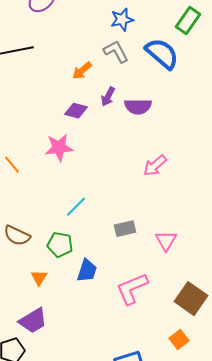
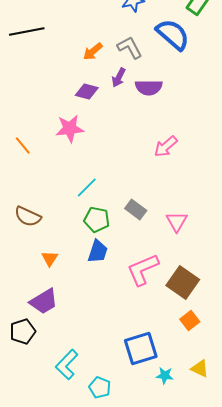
gray L-shape: (116, 52) -> (130, 48), moved
gray rectangle: (125, 229) -> (136, 210), turned 50
green pentagon: (60, 245) -> (97, 220), moved
brown square: (191, 299) -> (183, 282), moved

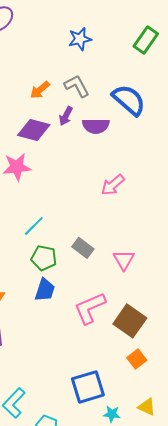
blue semicircle: (173, 34) -> (129, 100), moved
purple diamond: (87, 92) -> (34, 130), size x1.4

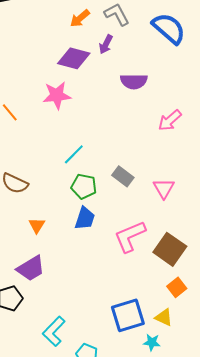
purple semicircle: (96, 126) -> (134, 81), moved
pink arrow: (113, 185) -> (170, 120), moved
yellow triangle: (147, 407) -> (164, 317), moved

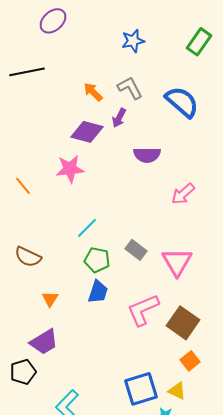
orange arrow: (80, 18) -> (93, 92), turned 85
pink triangle: (164, 188) -> (177, 262), size x1.4

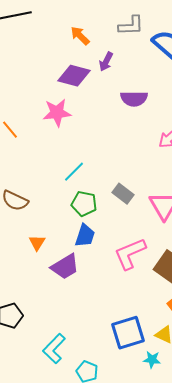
gray L-shape: (130, 88) -> (131, 26), moved, turned 116
purple trapezoid: (44, 342) -> (65, 267), moved

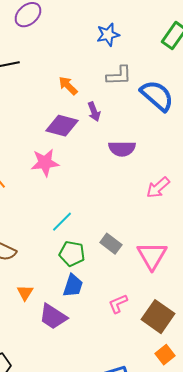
purple arrow: (106, 62) -> (94, 112), turned -48
pink L-shape: (130, 254) -> (118, 304), size x0.6
purple trapezoid: (65, 267) -> (53, 317), turned 64

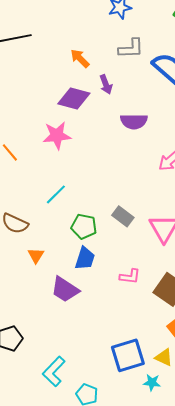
cyan line: (62, 222) -> (56, 194), moved
orange triangle: (25, 293) -> (36, 255), moved
pink L-shape: (118, 304) -> (130, 276), turned -150

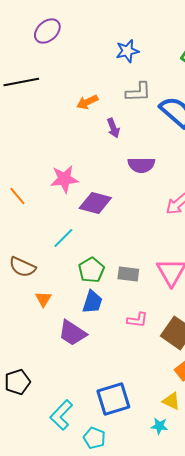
orange arrow: (80, 58) -> (87, 102), turned -70
purple diamond: (74, 98) -> (95, 203), moved
gray rectangle: (123, 216) -> (128, 274), moved, turned -30
green pentagon: (84, 226) -> (91, 270), turned 30
blue square: (128, 355) -> (113, 399), moved

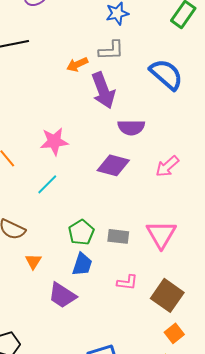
gray L-shape: (138, 92) -> (111, 50), moved
purple arrow: (113, 128) -> (103, 90), size x1.8
purple diamond: (95, 203) -> (113, 165), moved
cyan line: (63, 238) -> (47, 184), moved

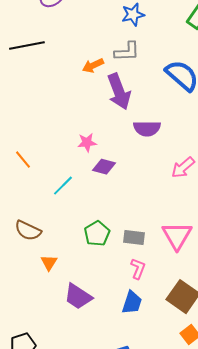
pink star: (54, 141) -> (87, 143), moved, size x0.7
purple diamond: (113, 165) -> (104, 167), moved, size x0.7
blue trapezoid: (82, 264) -> (132, 303), moved
pink L-shape: (127, 282) -> (138, 269), moved, turned -75

